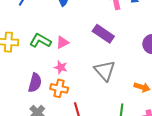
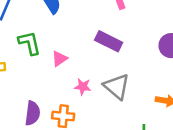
green L-shape: (40, 41) -> (29, 43), moved, turned 55
pink star: (61, 67) -> (83, 87), moved

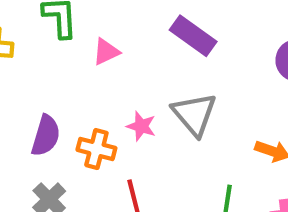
pink star: (83, 87) -> (141, 126), moved

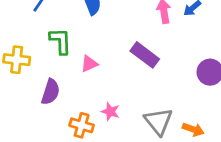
gray triangle: (194, 114) -> (158, 121), moved
purple semicircle: (46, 136) -> (50, 92), moved

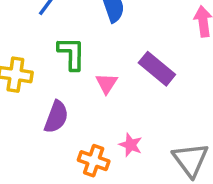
purple rectangle: (145, 55) -> (157, 69), moved
pink triangle: (89, 64) -> (106, 83), turned -36

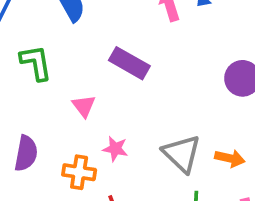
pink triangle: (106, 83) -> (84, 106), moved
purple semicircle: (56, 117) -> (26, 153), moved

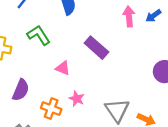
green L-shape: (36, 63) -> (39, 35), turned -35
pink triangle: (84, 106) -> (63, 68), turned -42

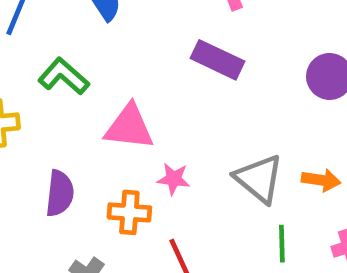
purple rectangle: (96, 48) -> (218, 60), moved
pink triangle: (63, 68) -> (129, 127), size x1.6

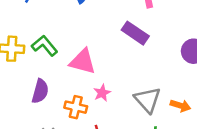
green L-shape: (64, 76) -> (45, 46), moved
pink star: (174, 179) -> (102, 93), turned 30

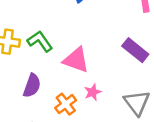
purple rectangle: (135, 33) -> (135, 50), moved
orange cross: (76, 107) -> (66, 104), turned 35

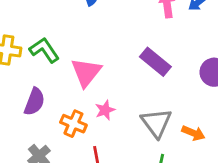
pink triangle: (76, 60) -> (86, 72), turned 48
orange cross: (66, 104) -> (73, 124), turned -30

